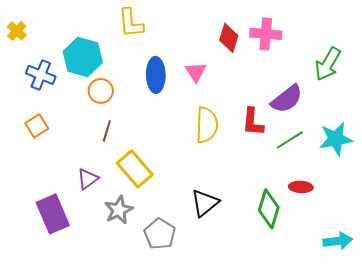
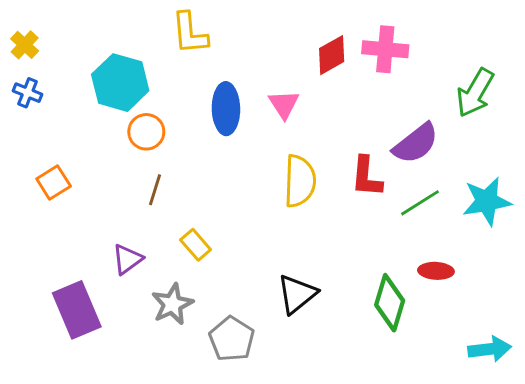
red diamond: (229, 38) -> (332, 55), turned 44
blue cross: (41, 75) -> (28, 93), moved, size x0.7
yellow rectangle: (135, 169) -> (196, 245), size x0.6

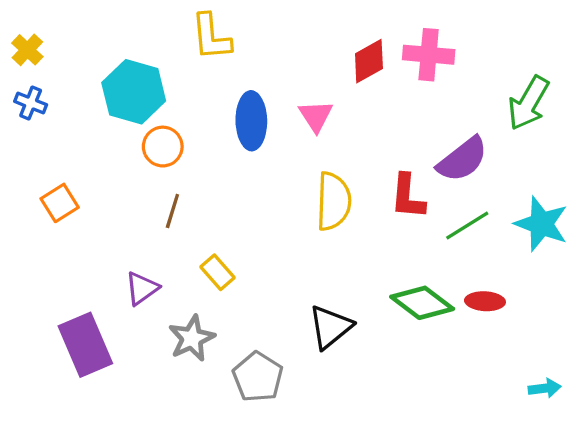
cyan star: (487, 201) -> (541, 224), turned 30
green diamond: (390, 303) -> (422, 303), moved, turned -70
cyan arrow: (490, 349) -> (545, 388), size x0.7

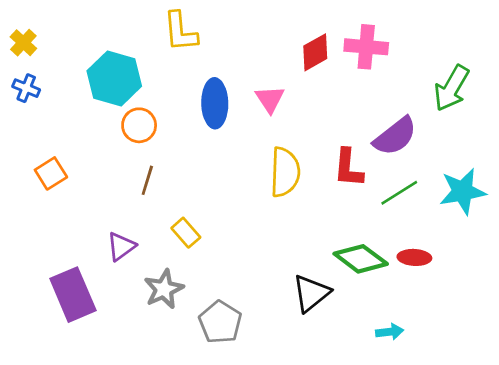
cyan star: (541, 224) -> (463, 191), turned -30
black triangle: (330, 327) -> (311, 293), moved
cyan arrow: (545, 388) -> (390, 332), moved

